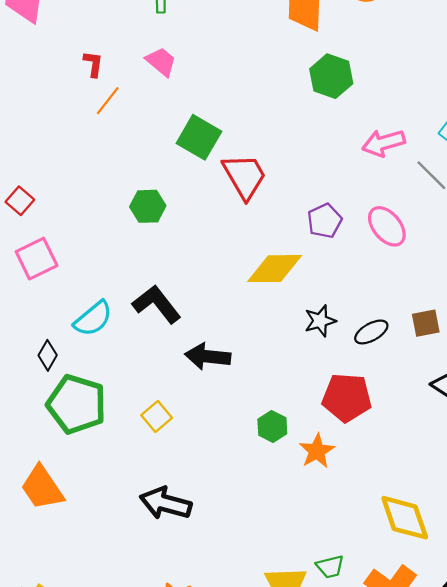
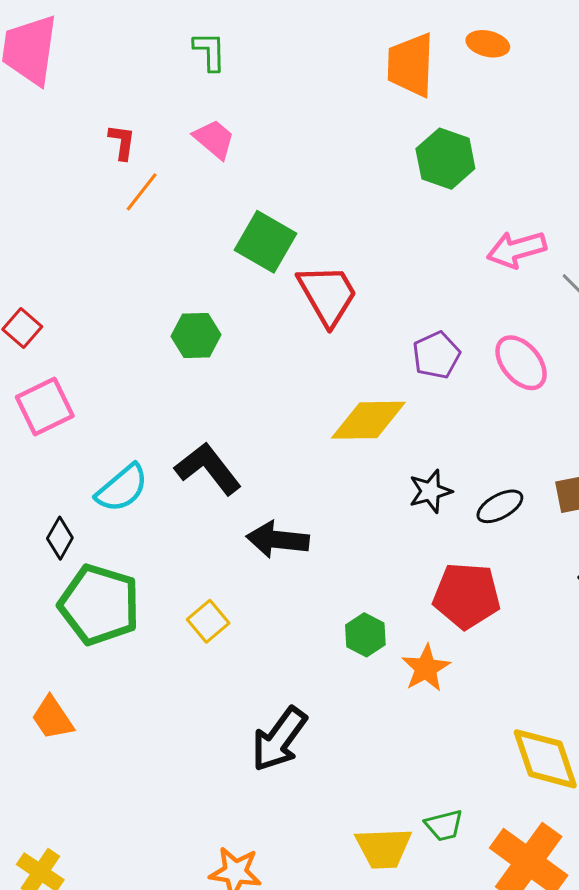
orange trapezoid: (42, 488) -> (52, 718), size x0.7
black arrow: (166, 503) -> (279, 739), moved, turned -69

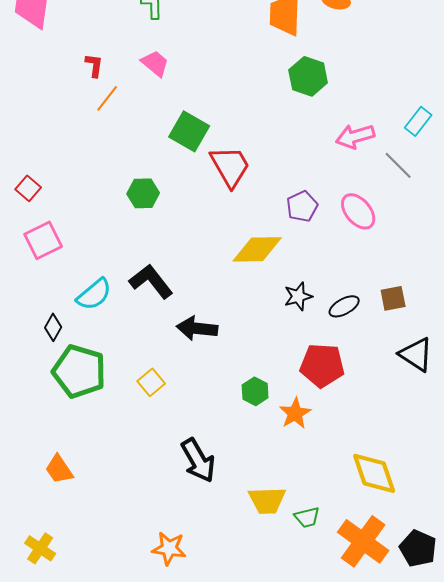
orange trapezoid: (52, 718) -> (59, 469), moved
black arrow: (279, 739) -> (198, 460), turned -66
yellow trapezoid: (383, 848) -> (267, 500), moved

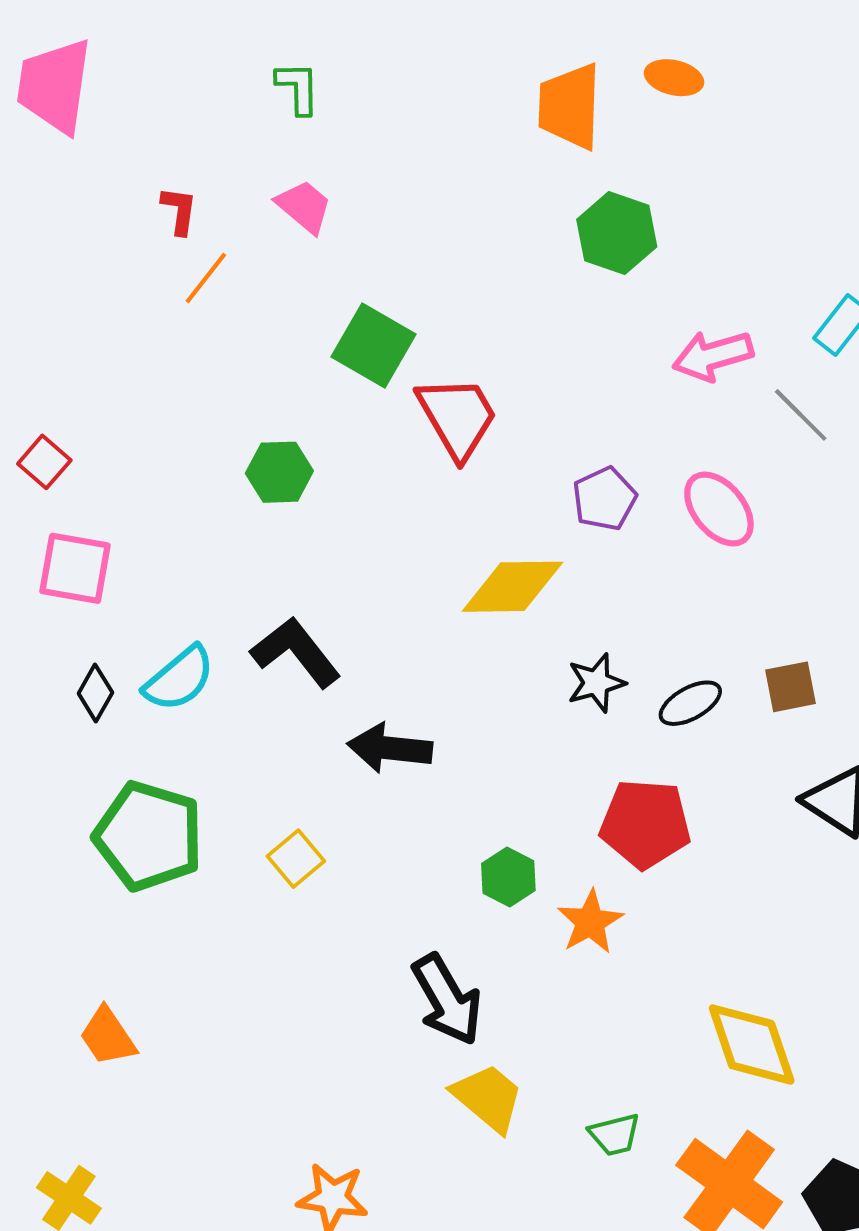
pink square: (43, 240) -> (75, 568), turned 36
black diamond: (53, 327) -> (95, 693), moved
black arrow: (198, 460) -> (447, 1000), moved
yellow trapezoid: (267, 500) -> (488, 1098), moved, turned -138

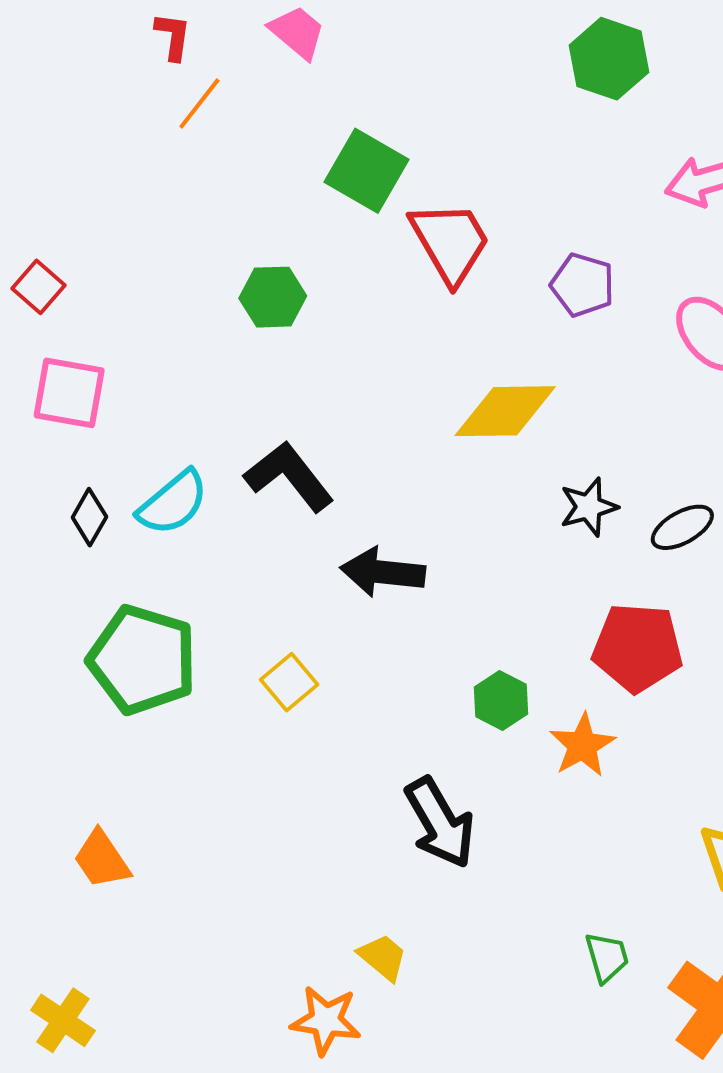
purple pentagon: (604, 499) -> (582, 285), moved, turned -30
yellow trapezoid: (488, 1098) -> (383, 957), moved, size x0.7
green trapezoid: (615, 1135) -> (607, 957), turned -92

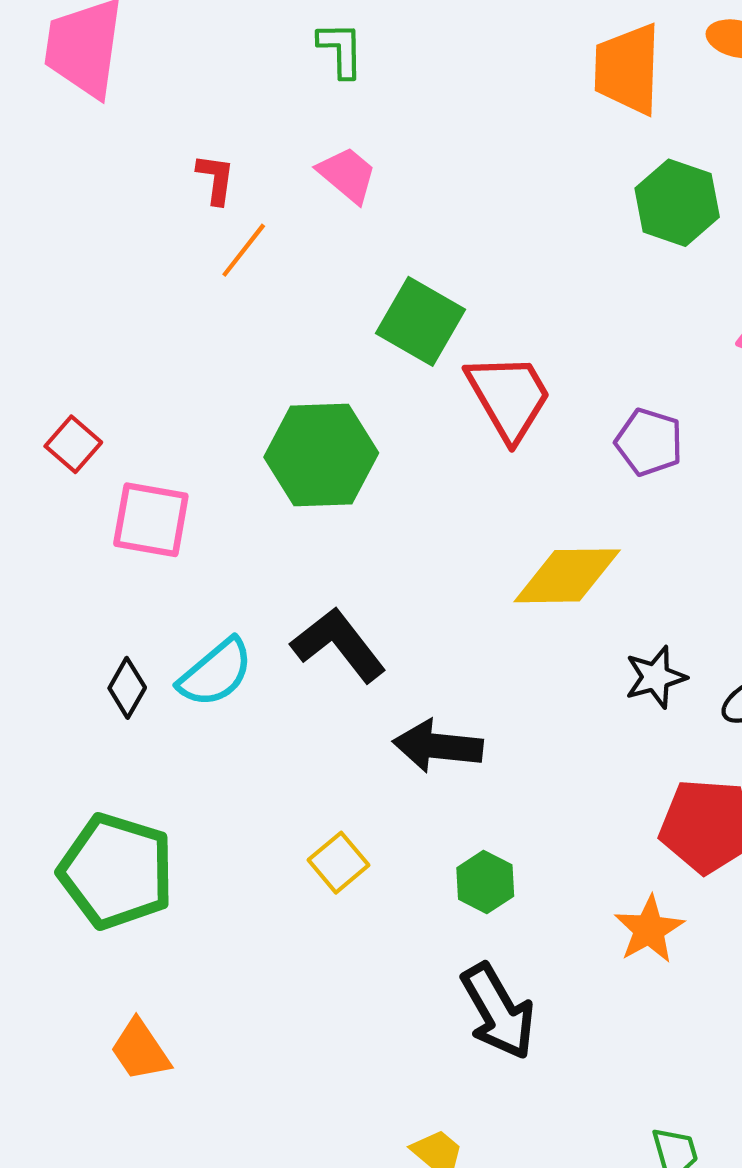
green hexagon: (273, 297) -> (321, 455), size x1.6
pink square: (69, 393) -> (151, 520), moved
green pentagon: (142, 660) -> (116, 871), moved
green hexagon: (501, 700) -> (485, 882), moved

